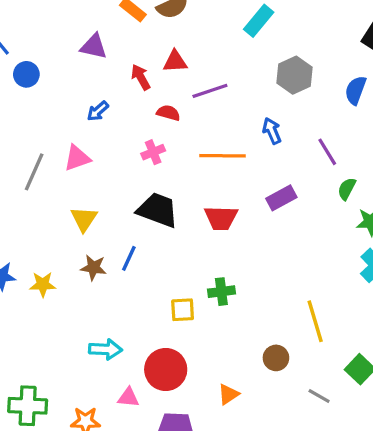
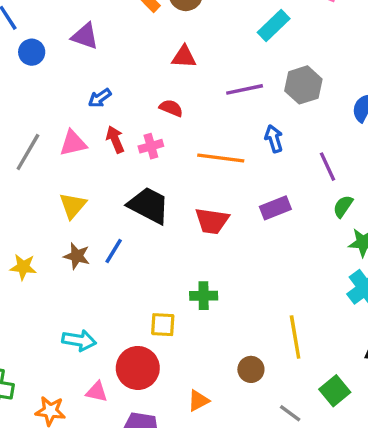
purple triangle: (94, 46) -> (85, 36), moved
red arrow: (141, 77) -> (115, 139), moved
purple line: (210, 91) -> (245, 89), moved
yellow square: (183, 310) -> (163, 325), moved

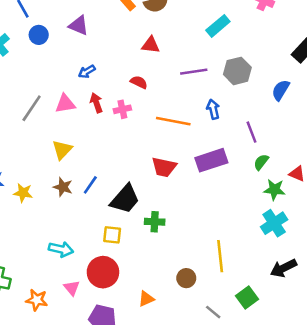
black trapezoid: (149, 205) -> (125, 199), moved, turned 100
purple rectangle: (275, 208) -> (211, 160), size x1.4
yellow square: (163, 325) -> (112, 235), moved
pink triangle: (97, 392) -> (72, 288), turned 35

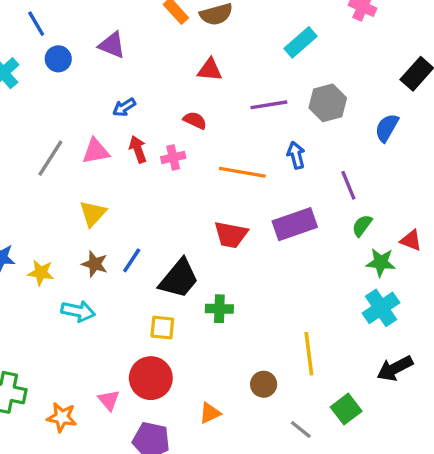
cyan arrow: (61, 249) -> (78, 311), moved

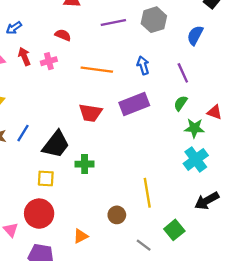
blue arrow: (296, 155) -> (143, 65), moved
purple line: (348, 185) -> (183, 73), moved

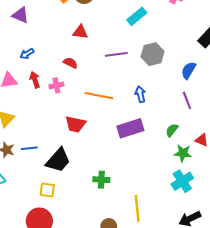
purple line: (183, 73) -> (187, 100), moved
red trapezoid: (91, 113) -> (75, 124), moved
blue line: (23, 133) -> (29, 148), turned 49
green cross: (85, 164) -> (101, 180), moved

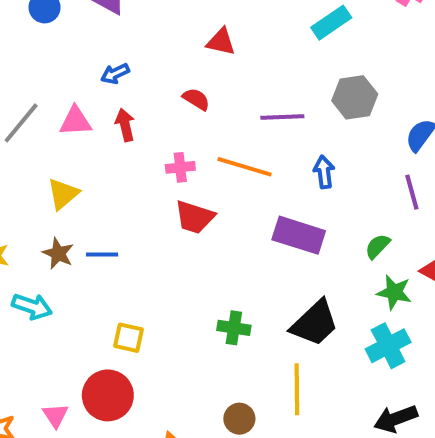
purple line: (116, 54) -> (282, 117), moved
pink cross: (56, 85) -> (180, 167), moved
purple rectangle: (130, 128) -> (299, 235), turned 30
black trapezoid: (58, 160) -> (315, 323), moved

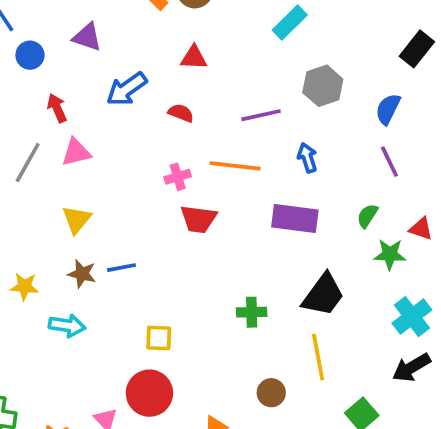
blue arrow: (115, 74) -> (127, 89), moved, size x1.6
red arrow: (125, 125) -> (57, 108), moved
cyan cross: (388, 346) -> (412, 317), moved

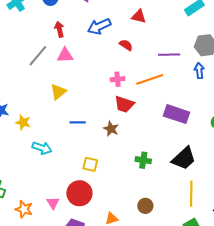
blue arrow: (307, 158) -> (199, 71), moved
orange line: (235, 166) -> (150, 79), turned -36
brown star: (82, 274) -> (111, 129), moved
yellow line: (318, 357) -> (191, 194), moved

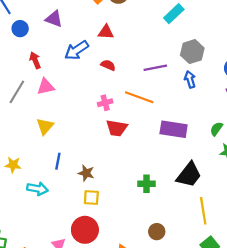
red triangle: (139, 16) -> (106, 32), moved
orange line: (150, 79) -> (139, 97), turned 48
blue line: (78, 122) -> (58, 161), moved, turned -70
brown star: (111, 129) -> (86, 173), moved

